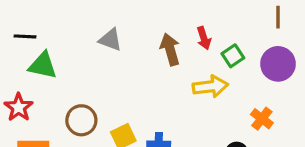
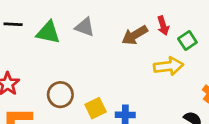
brown arrow: (170, 49) -> (135, 35), turned -105
green triangle: (43, 65) -> (48, 32), moved

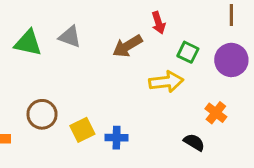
red arrow: (163, 26) -> (158, 23), moved
green square: (187, 41) -> (188, 52), turned -30

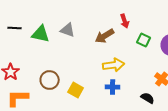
yellow arrow: (166, 82) -> (114, 65), moved
yellow square: (82, 130) -> (76, 90), turned -35
blue cross: (117, 138) -> (113, 87), moved

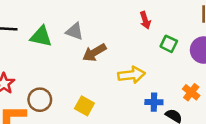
brown arrow: (105, 36) -> (94, 53), moved
brown circle: (50, 80) -> (40, 100), moved
blue cross: (113, 87) -> (154, 102), moved

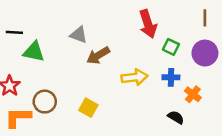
red arrow: (145, 20) -> (148, 24), size x1.6
green triangle: (41, 36) -> (34, 52), moved
blue cross: (154, 102) -> (171, 77), moved

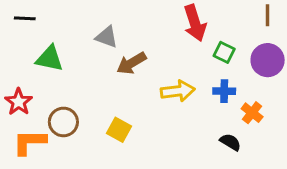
black line: (14, 32) -> (25, 18), moved

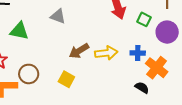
green square: (224, 52) -> (144, 19), moved
brown arrow: (131, 63) -> (79, 51), moved
orange cross: (252, 113) -> (157, 68), size x1.5

